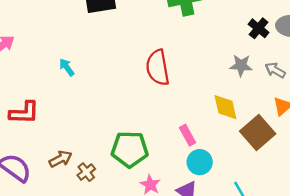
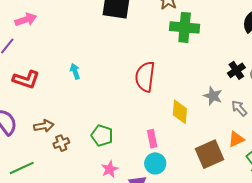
cyan arrow: (67, 67) -> (75, 71), moved
yellow diamond: (225, 107) -> (180, 112), moved
green pentagon: (130, 149) -> (102, 135), size x0.7

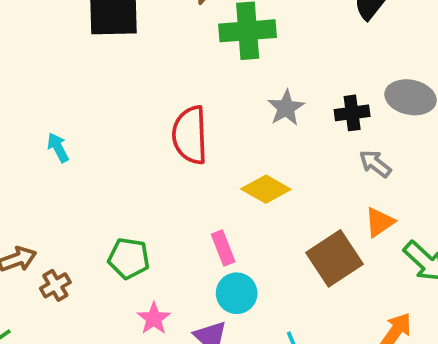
black cross: (236, 70) -> (352, 113), moved, turned 36
gray star: (213, 96) -> (286, 108), moved, turned 30
yellow diamond: (180, 112) -> (266, 189), turned -55

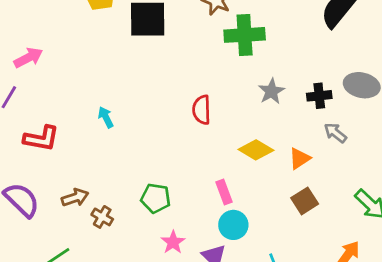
red semicircle: (190, 135) -> (202, 110), size x0.7
orange triangle: (379, 222) -> (300, 159), moved
brown square: (334, 258) -> (305, 201), size x0.7
brown cross: (55, 285) -> (102, 217), turned -30

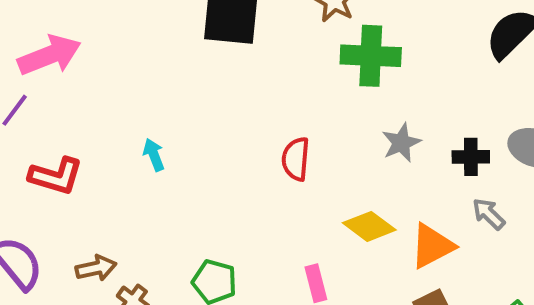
pink arrow: (28, 58) -> (49, 55), size x1.4
orange triangle: (300, 159) -> (432, 246), size x1.4

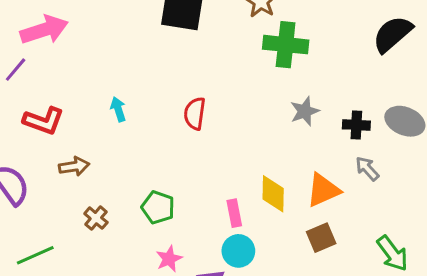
red semicircle: (296, 159) -> (195, 113), moved
yellow diamond: (369, 226) -> (273, 194), moved, turned 51
brown arrow: (96, 268) -> (74, 166), moved

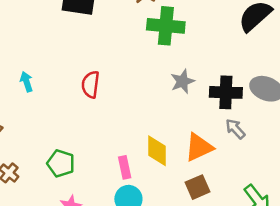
black cross: (356, 125) -> (226, 92), size x1.4

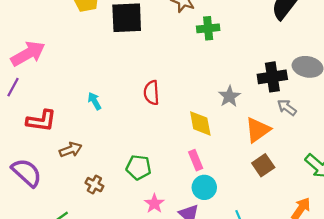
green cross: (166, 26) -> (208, 28), size x0.7
gray star: (183, 81) -> (229, 96), moved
yellow diamond: (157, 151) -> (200, 123), moved

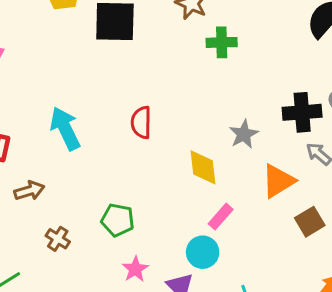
cyan arrow: (95, 101) -> (65, 129), size x1.8
pink rectangle: (196, 160) -> (221, 217), moved, turned 60
brown square: (263, 165) -> (310, 222), moved

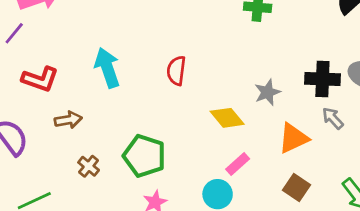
yellow diamond: (203, 167) -> (227, 118), turned -40
green pentagon: (118, 220) -> (144, 156), size x1.4
brown square: (310, 222) -> (297, 187), moved, turned -32

